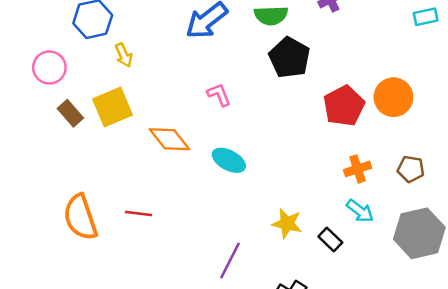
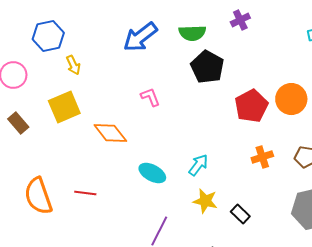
brown rectangle: (70, 113) -> (18, 123), moved
cyan ellipse: (229, 160) -> (152, 173), moved
cyan arrow: (360, 211) -> (198, 165), moved, turned -90

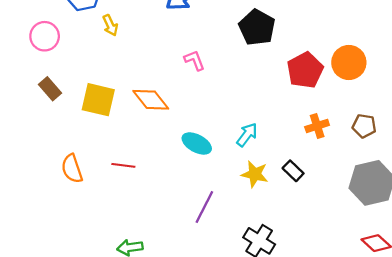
yellow square: (64, 107) -> (98, 100), moved, turned 36
orange semicircle: (38, 196) -> (72, 169), size x0.7
black rectangle: (240, 214) -> (293, 171), moved

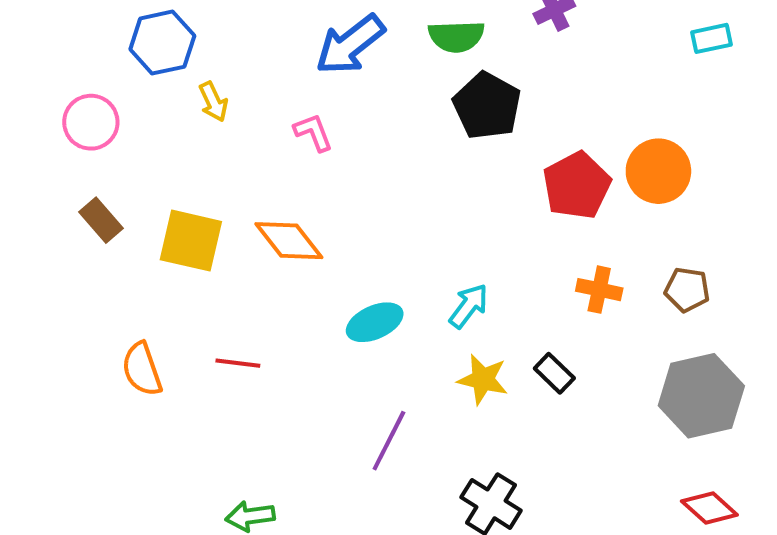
pink L-shape: (195, 60) -> (313, 132), moved
orange cross: (317, 126) -> (599, 290), turned 30
cyan ellipse: (197, 143) -> (375, 322), turned -52

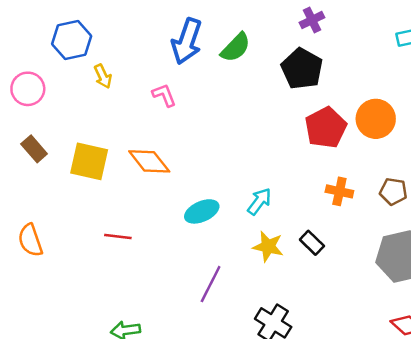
green semicircle: (456, 36) -> (236, 47), moved, turned -44
blue arrow: (350, 45) -> (187, 41), turned -33
black pentagon: (487, 106) -> (302, 69), moved
orange semicircle: (142, 369) -> (30, 240), moved

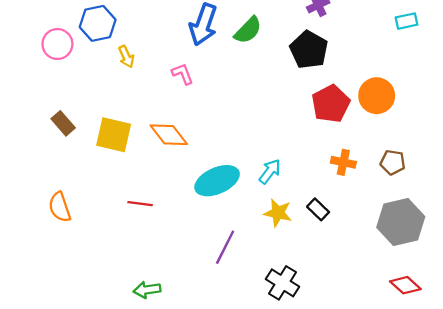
pink circle: (28, 89) -> (57, 44), moved
cyan ellipse: (202, 211) -> (217, 181), size x1.4

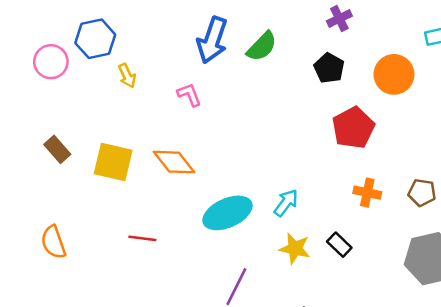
black pentagon: (309, 50) -> (329, 68), size x0.7
orange circle: (377, 96) -> (394, 74), moved

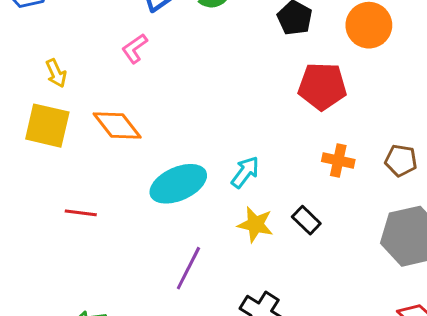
yellow arrow: (127, 76) -> (56, 73), moved
pink L-shape: (189, 95) -> (135, 48), turned -104
red pentagon: (353, 128) -> (322, 86), turned 30

